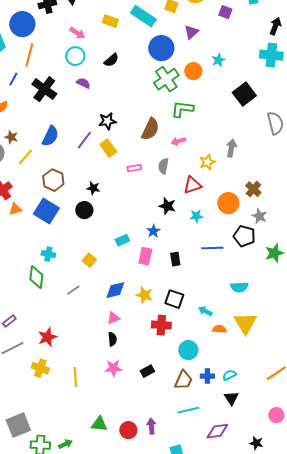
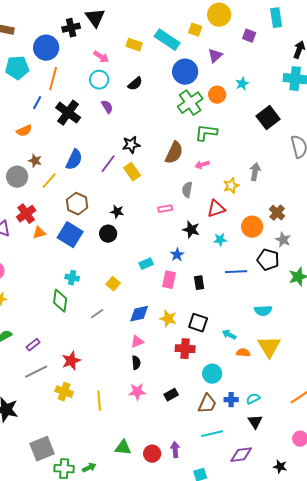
purple semicircle: (83, 83) -> (107, 107), turned 32
pink rectangle: (134, 168) -> (165, 209), moved

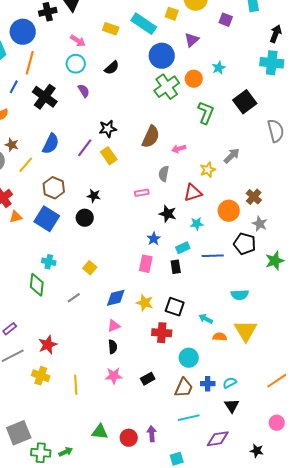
green L-shape: (206, 133) -> (206, 113), moved, turned 105
gray arrow: (255, 172) -> (232, 156), turned 36
cyan rectangle: (146, 264) -> (183, 248), moved

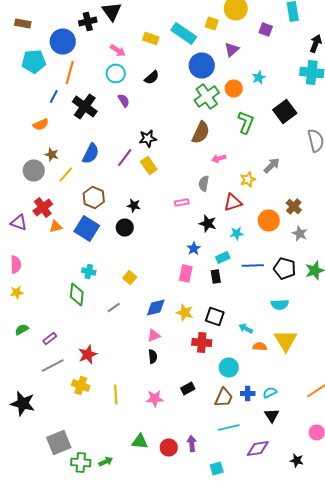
brown semicircle: (151, 137) -> (201, 132), moved
black pentagon: (245, 244) -> (285, 268), moved
pink star: (114, 376) -> (155, 398), moved

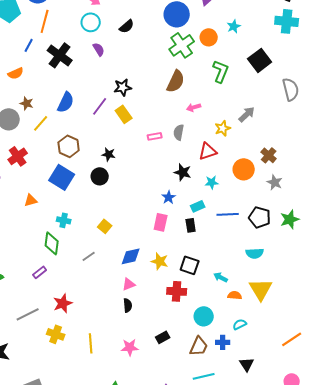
pink rectangle: (182, 202) -> (155, 136), moved
orange triangle: (56, 226) -> (31, 200), moved
purple rectangle: (50, 338) -> (40, 272), moved
cyan semicircle: (270, 392) -> (240, 324), moved

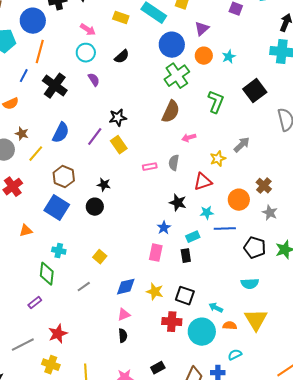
orange circle: (209, 37) -> (204, 56), moved
blue line: (228, 214) -> (225, 229), moved
cyan circle: (204, 316) -> (202, 332), moved, size x1.4

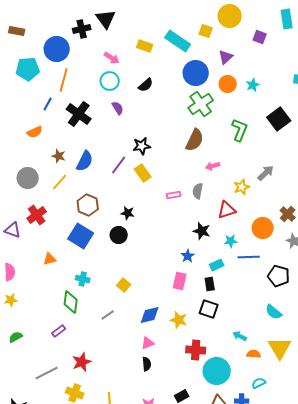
brown star: (22, 134) -> (59, 156), moved
cyan semicircle: (250, 284) -> (274, 312), turned 42
black square: (185, 296) -> (209, 309), moved
cyan circle: (202, 332) -> (217, 371), moved

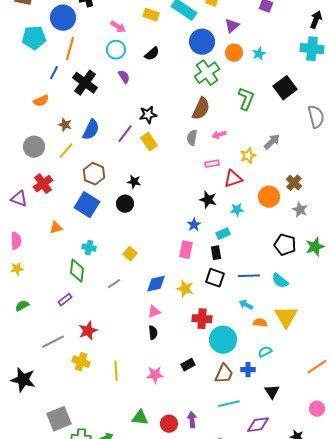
gray semicircle: (198, 191) -> (192, 138), moved
pink rectangle: (174, 195) -> (212, 164), moved
blue line: (249, 257) -> (249, 276), moved

